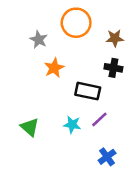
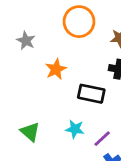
gray star: (39, 39) -> (26, 41), moved
purple line: (99, 119) -> (102, 139), moved

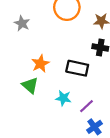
orange star: (56, 69) -> (40, 64), moved
green triangle: (30, 132) -> (30, 85), moved

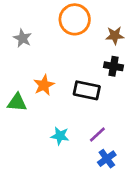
green triangle: (30, 85) -> (17, 102), moved, turned -36
cyan star: (63, 98) -> (60, 136), moved

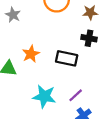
cyan star: (60, 136) -> (44, 96), size x1.5

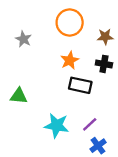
orange star: (31, 54) -> (70, 60), moved

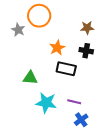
orange circle: (70, 22) -> (39, 16), moved
green triangle: (19, 96) -> (30, 78), moved
purple line: (90, 124) -> (74, 102), turned 56

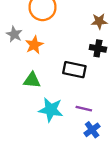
gray star: (18, 30) -> (14, 34), moved
orange star: (57, 48) -> (34, 45), moved

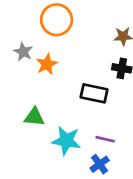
green triangle: (32, 80) -> (34, 117), moved
blue cross: (92, 130) -> (100, 164), moved

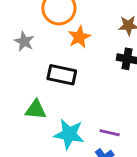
orange star: (47, 64) -> (79, 37), moved
black rectangle: (94, 93) -> (62, 75), moved

